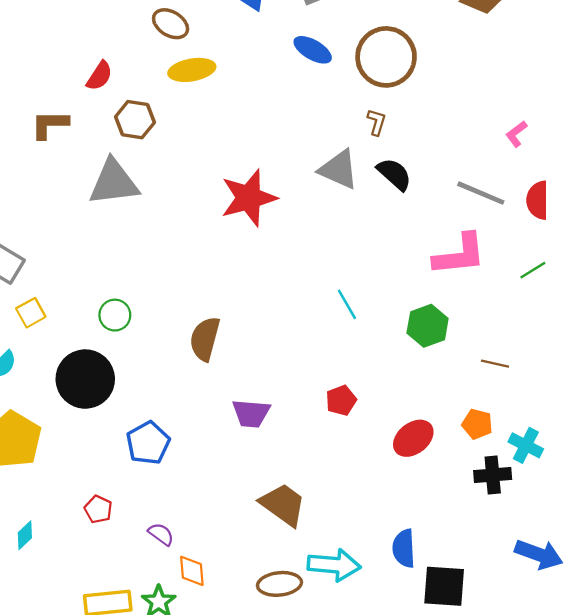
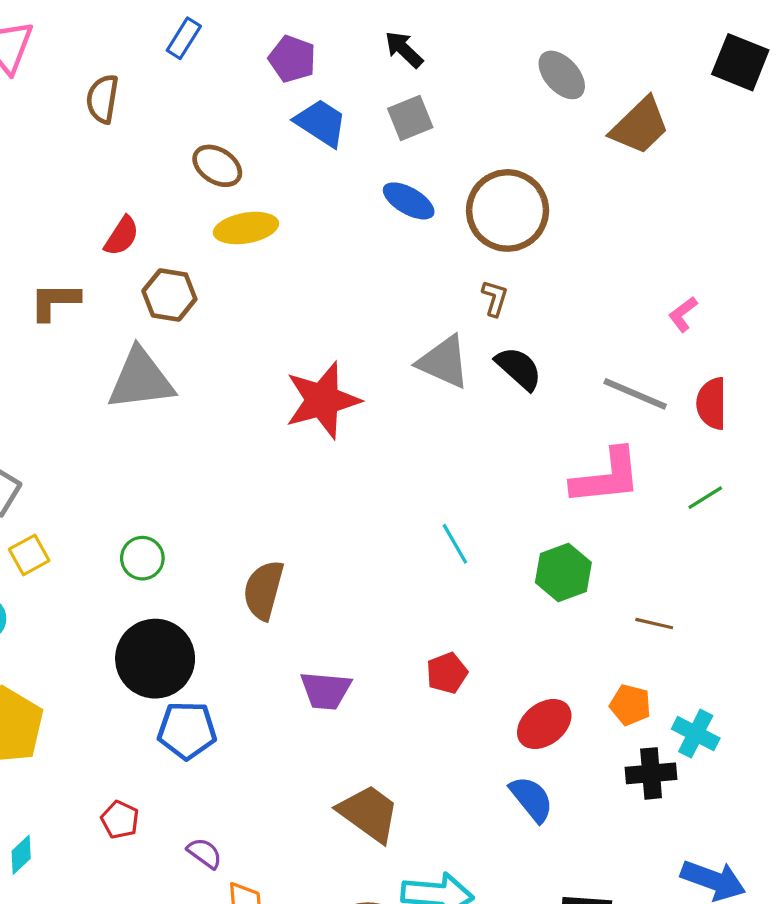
black circle: (85, 379) -> (155, 659), moved
blue pentagon: (148, 443) -> (187, 730), turned 30
blue semicircle: (404, 548) -> (531, 799), moved, turned 144

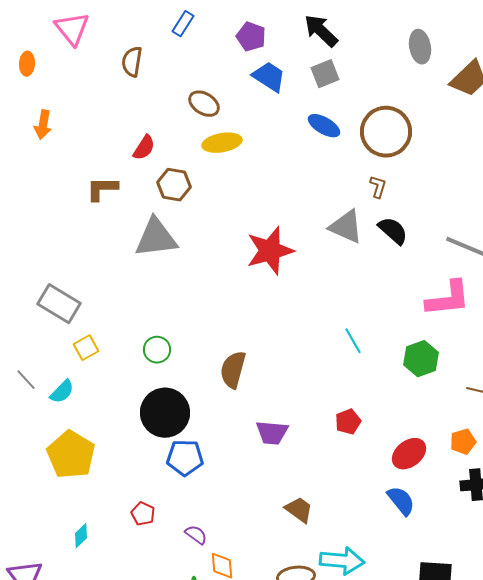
black arrow: (404, 49) -> (321, 31), size x1.4
gray ellipse: (562, 75) -> (420, 47), turned 32
orange pentagon: (630, 705) -> (463, 442), turned -30
brown trapezoid: (369, 813) -> (299, 510), size x0.7

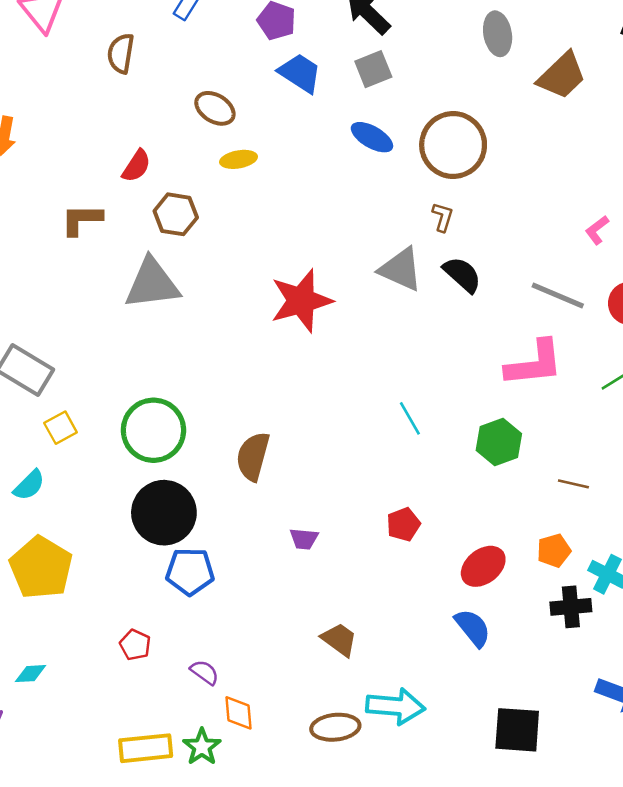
yellow ellipse: (222, 143) -> (239, 159), size x0.7
green circle: (157, 350) -> (153, 430), size x1.8
purple trapezoid: (272, 433) -> (304, 539), size x0.7
cyan diamond: (81, 536) -> (30, 674), moved, turned 40

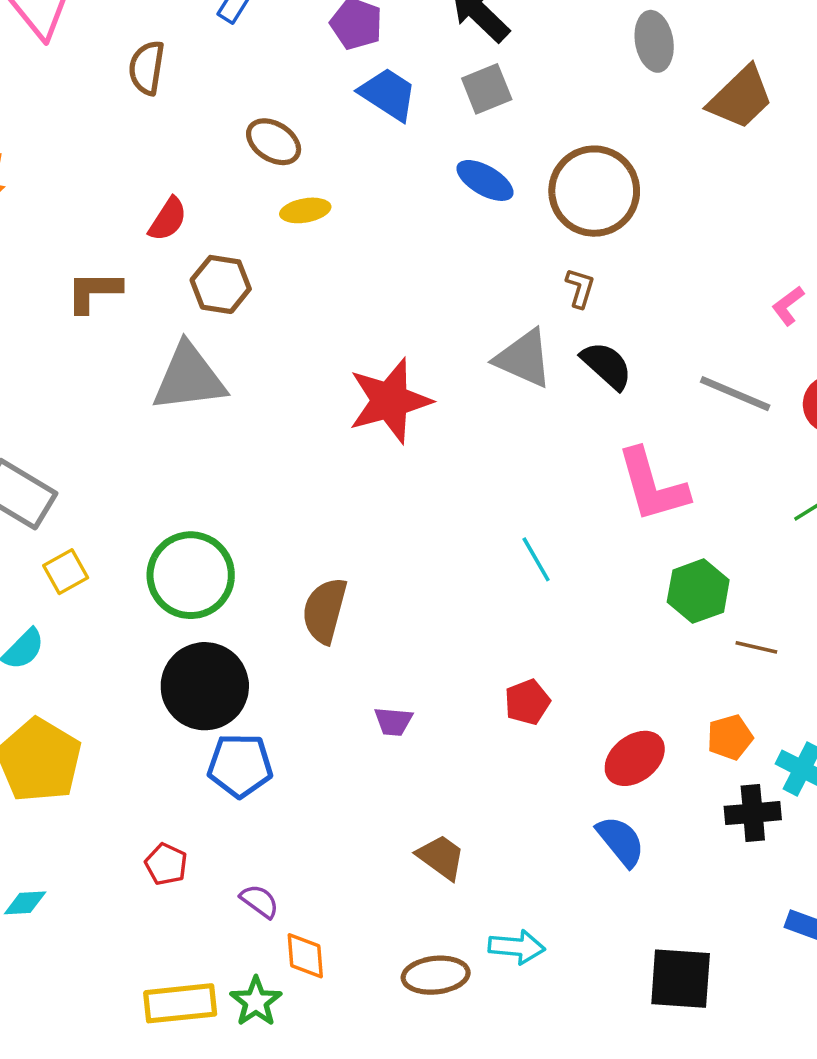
pink L-shape: (534, 363) -> (652, 485), moved, turned 80
green hexagon: (499, 442) -> (698, 591), moved
cyan arrow: (396, 706) -> (517, 947), size x0.7

